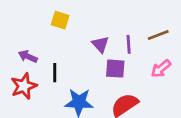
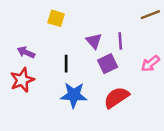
brown line: (158, 35) -> (150, 15), moved
purple square: (115, 69) -> (108, 64), turned -30
black line: (55, 73) -> (66, 64), moved

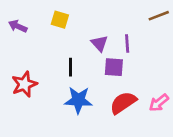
purple arrow: (26, 52) -> (18, 26), moved
purple square: (108, 64) -> (114, 67), turned 30
pink arrow: (150, 64) -> (159, 103), moved

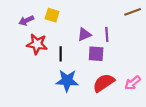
purple arrow: (18, 26) -> (26, 20), moved, turned -48
purple triangle: (99, 43) -> (84, 34), turned 48
red star: (24, 84) -> (37, 44), moved, turned 30

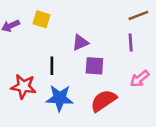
purple line: (107, 34) -> (131, 43), moved
red star: (37, 44) -> (23, 86), moved
pink arrow: (133, 83) -> (140, 79), moved

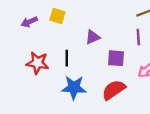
purple square: (94, 66) -> (116, 58), moved
red star: (23, 86) -> (38, 63), moved

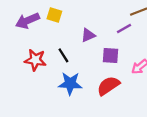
purple arrow: (29, 22) -> (27, 21), size x1.5
purple line: (138, 37) -> (124, 28), moved, turned 64
black line: (67, 58) -> (63, 55), turned -32

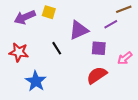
purple triangle: (88, 35) -> (79, 30), size x1.5
red star: (35, 60) -> (19, 52), moved
blue star: (70, 83) -> (36, 81), moved, turned 30

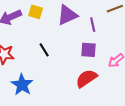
purple line: (111, 24) -> (93, 25), moved, turned -72
purple triangle: (79, 30) -> (67, 15), moved

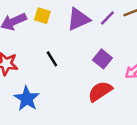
purple line: (93, 25) -> (107, 18), moved, turned 56
purple square: (89, 50) -> (102, 59), turned 35

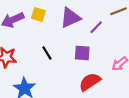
purple line: (107, 18) -> (96, 27), moved
purple square: (102, 59) -> (82, 53), moved, turned -35

